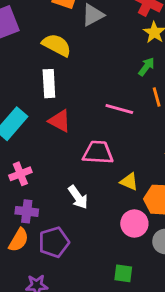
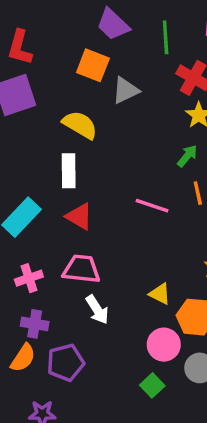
pink trapezoid: (98, 152) -> (81, 269), moved
green square: (123, 273) -> (152, 385), moved, turned 36

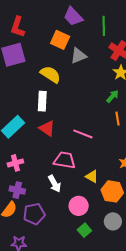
pink line: (152, 206) -> (83, 134), moved
pink trapezoid: (81, 269) -> (65, 160), moved
pink circle: (164, 345) -> (79, 206), moved

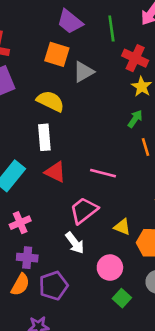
pink trapezoid: (65, 160) -> (84, 210), turned -40

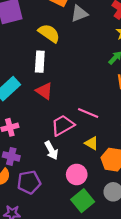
pink line: (103, 173) -> (88, 113), moved
green square: (122, 298) -> (83, 201), size x1.5

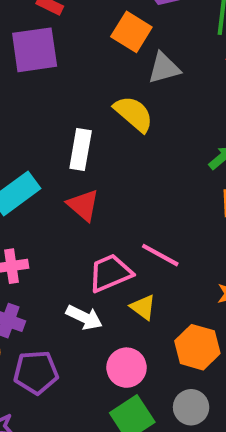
yellow semicircle: (49, 33) -> (134, 114), moved
yellow triangle: (92, 143) -> (143, 307), moved
white arrow: (51, 150) -> (84, 317), turned -42

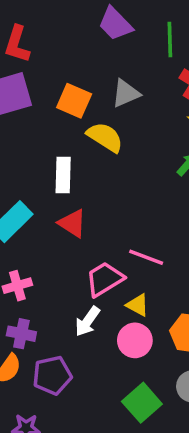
orange square: (131, 32) -> (74, 101), moved
white arrow: (84, 317) -> (87, 321), turned 108
pink circle: (127, 368) -> (135, 340), moved

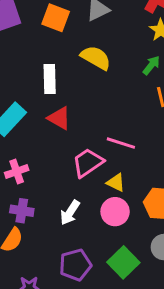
yellow semicircle: (105, 137) -> (96, 58), moved
white arrow: (87, 321) -> (70, 213), moved
purple pentagon: (52, 375) -> (75, 265), moved

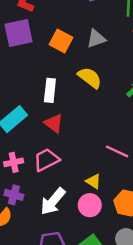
pink line: (121, 143) -> (117, 151), moved
pink trapezoid: (88, 163) -> (46, 160), moved
white arrow: (70, 213) -> (53, 201), size x1.4

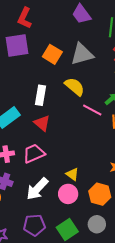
gray triangle: (96, 39) -> (82, 54), size x1.4
pink line: (117, 151) -> (92, 110), moved

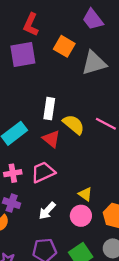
orange square: (52, 54) -> (64, 46), moved
yellow semicircle: (75, 87) -> (74, 124), moved
white arrow: (37, 189) -> (47, 211), size x0.7

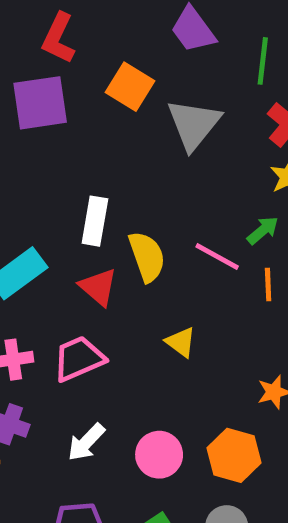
gray triangle: (94, 63) -> (194, 124), turned -36
yellow semicircle: (74, 124) -> (147, 257), turned 30
yellow triangle: (85, 194) -> (181, 342), moved

